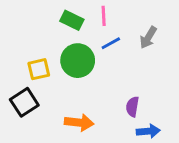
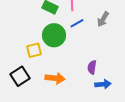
yellow square: (39, 69) -> (34, 50), moved
black square: (24, 102) -> (20, 76), moved

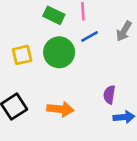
yellow square: (34, 50) -> (22, 55), moved

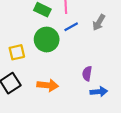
yellow square: (22, 55) -> (17, 52), moved

